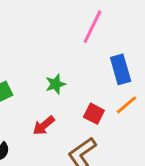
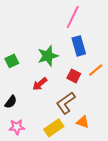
blue rectangle: (121, 69) -> (79, 46), moved
green star: (56, 84) -> (48, 56), size x1.5

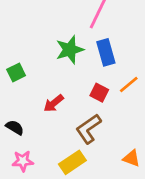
green star: (48, 56) -> (70, 50), moved
black semicircle: (11, 102) -> (15, 127), turned -96
orange triangle: (83, 122) -> (131, 158), moved

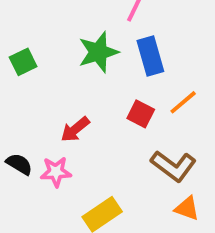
green square: (16, 73) -> (23, 62), moved
brown L-shape: (88, 129) -> (173, 166), moved, turned -108
pink star: (23, 161) -> (56, 172), moved

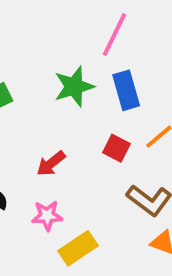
pink star: (56, 172) -> (47, 216), moved

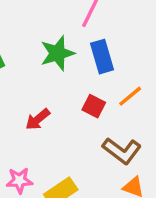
pink star: (47, 216) -> (19, 180), moved

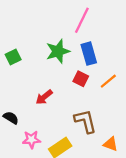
red square: (94, 106) -> (81, 79), moved
brown L-shape: (122, 151) -> (85, 121), moved, turned -140

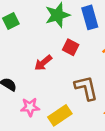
red square: (81, 79) -> (71, 47), moved

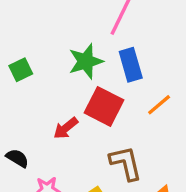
red square: (71, 47) -> (104, 106), size x1.6

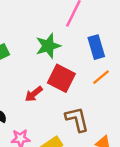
blue rectangle: (131, 65) -> (96, 47), moved

